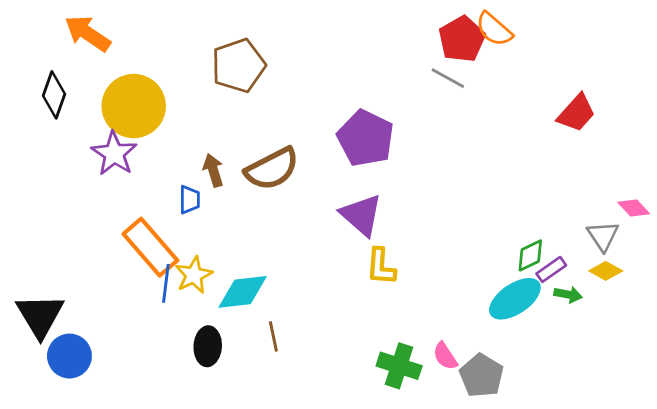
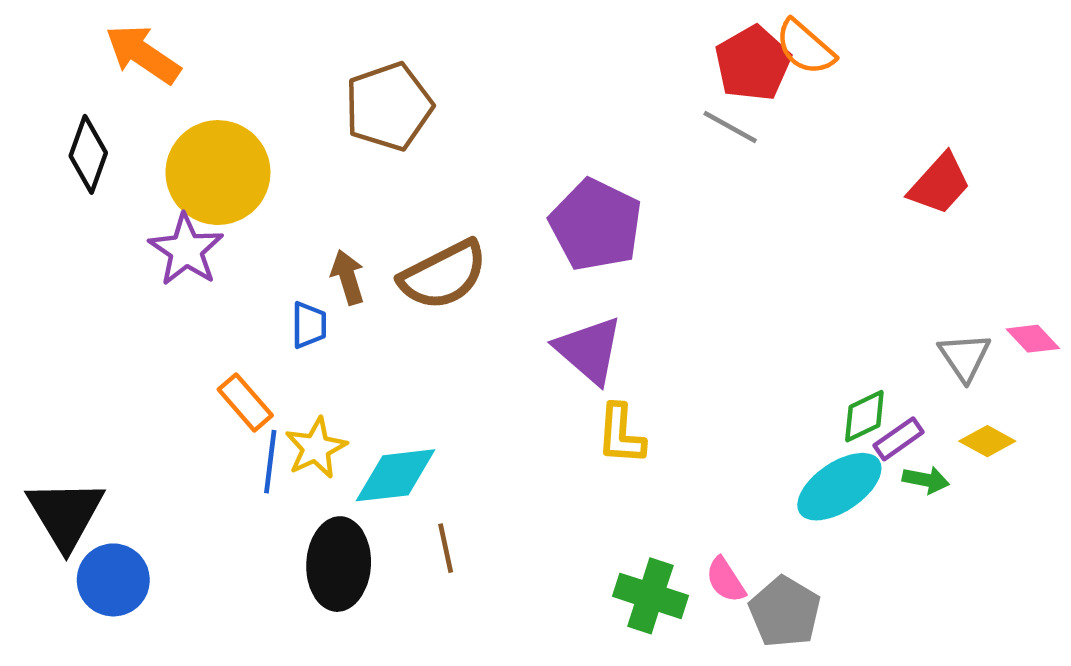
gray triangle: (603, 236) -> (965, 357), moved
orange rectangle: (150, 247) -> (245, 402), size x0.6
black ellipse: (208, 346) -> (339, 564), size x1.4

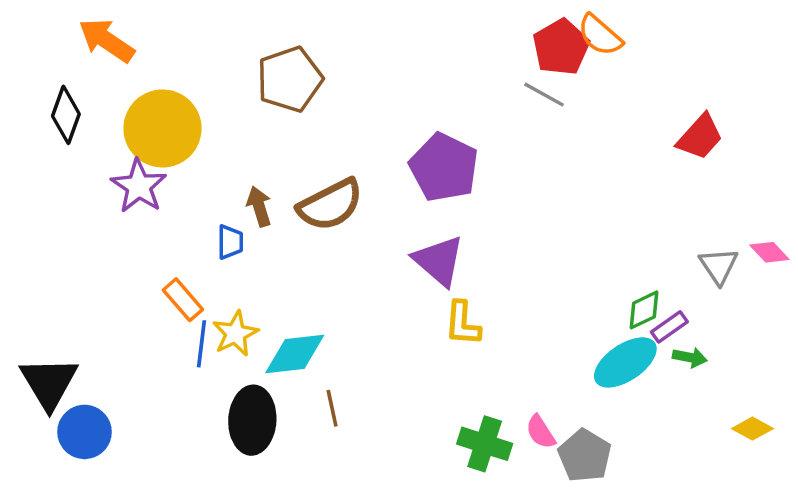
yellow diamond: (987, 441) -> (752, 429), moved

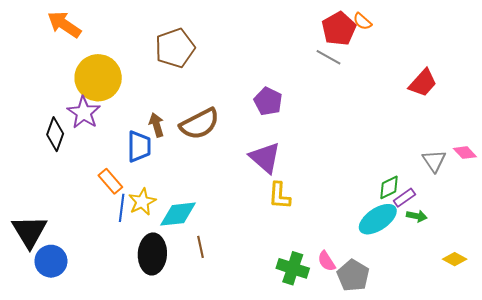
orange semicircle: (600, 35) -> (362, 21), size x0.7
black diamond: (66, 115) -> (55, 134), moved
purple pentagon: (444, 167) -> (268, 101), size x0.7
blue trapezoid: (230, 242) -> (139, 146), size x1.5

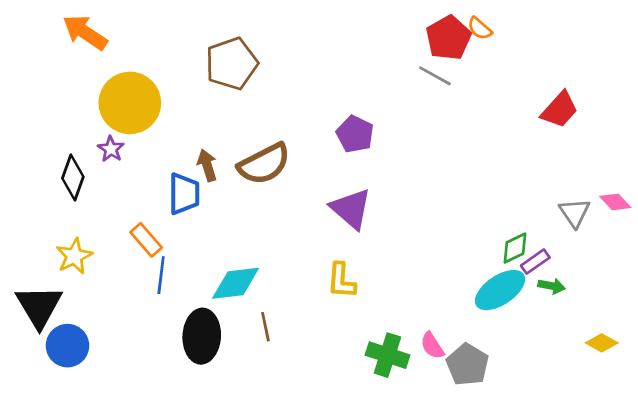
purple star: (84, 113) -> (111, 149), size x0.6
yellow L-shape: (279, 196) -> (341, 281), moved
yellow star: (142, 202) -> (74, 256), moved

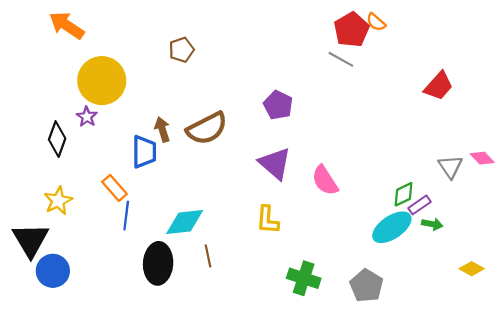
brown pentagon: (232, 64) -> (181, 50), size x0.6
pink semicircle: (432, 346) -> (325, 180), moved, size x1.4

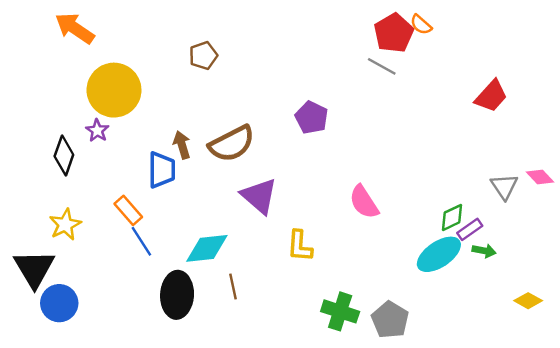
purple triangle: (275, 163) -> (259, 196), moved
blue line: (126, 216) -> (141, 241), turned -40
gray pentagon: (366, 286) -> (390, 320), moved

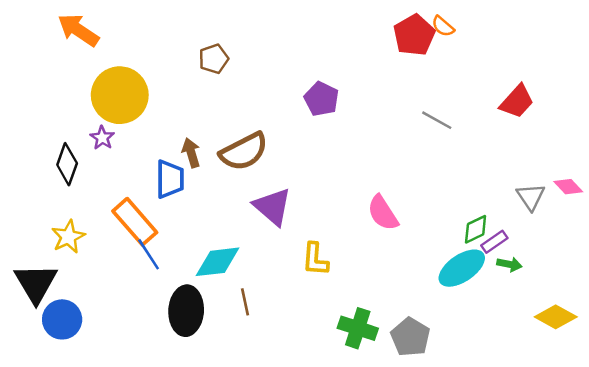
gray line: (382, 66) -> (437, 120), moved
purple pentagon: (312, 117) -> (321, 99), moved
orange rectangle: (128, 210) -> (135, 222), size x1.5
yellow diamond: (528, 301) -> (556, 317), size x1.4

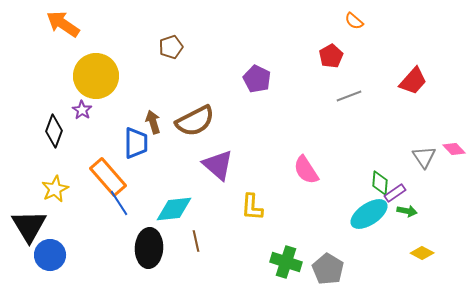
red pentagon: (414, 35) -> (331, 56), moved, size x0.7
gray line: (437, 120) -> (349, 96), turned -50
green diamond: (476, 229) -> (380, 183), turned -60
yellow diamond: (556, 317) -> (422, 253), moved, size x0.7

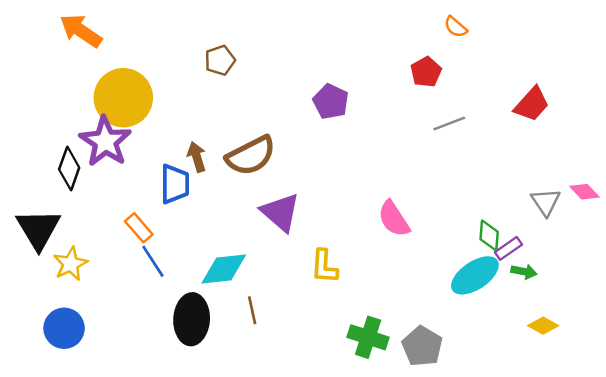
purple star: (82, 110) -> (105, 141), size x2.0
orange rectangle: (108, 177) -> (139, 228), size x0.6
yellow star: (55, 189) -> (71, 264), moved
black triangle: (29, 226) -> (38, 229), moved

